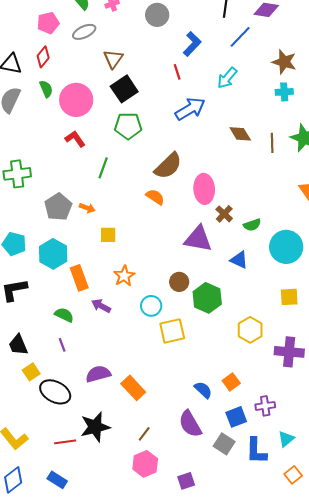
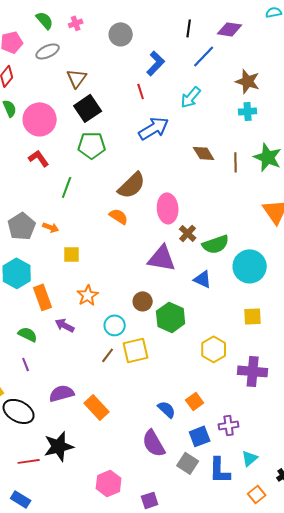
green semicircle: (252, 225) -> (216, 244), size x1.5
brown line: (144, 434) -> (108, 355), moved

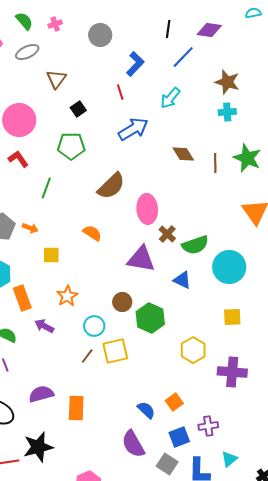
black square: (88, 108) -> (78, 109), moved, size x0.6
orange semicircle: (119, 216) -> (92, 233), moved
orange rectangle: (97, 407) -> (76, 408), turned 45

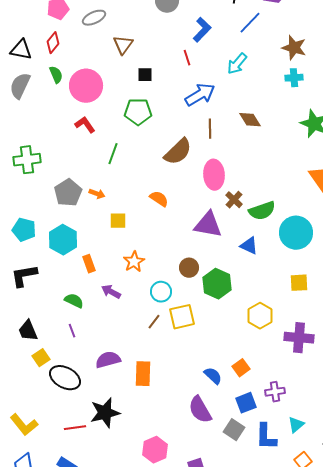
black square: (78, 109) -> (145, 75), turned 35
brown line: (215, 163) -> (210, 129), moved
orange rectangle: (22, 298) -> (89, 264), size x0.7

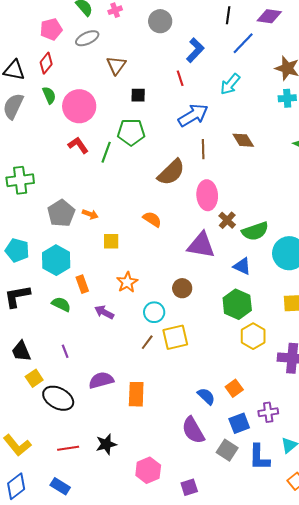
green line: (113, 154) -> (106, 152), moved
green hexagon: (217, 284) -> (237, 304), moved
green semicircle: (74, 301) -> (61, 304), moved
black star: (105, 413) -> (106, 444), moved, size x0.7

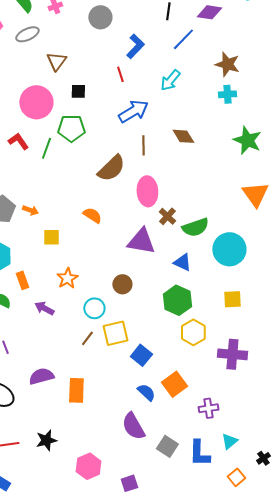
pink circle: (79, 106) -> (36, 102), moved
orange square: (234, 388) -> (174, 384), size x1.4
blue square: (239, 423) -> (141, 355), moved, turned -30

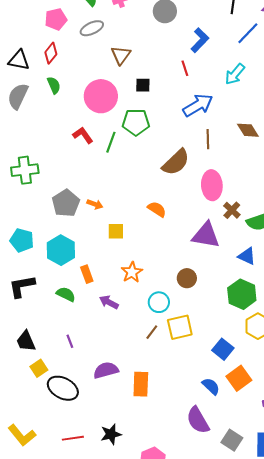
blue square: (141, 355) -> (223, 349), moved

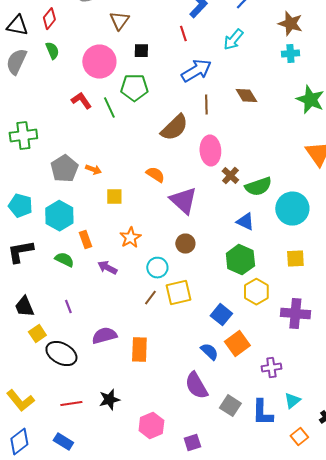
green line: (111, 142) -> (109, 108), turned -45
purple triangle: (206, 235) -> (183, 201), moved, turned 32

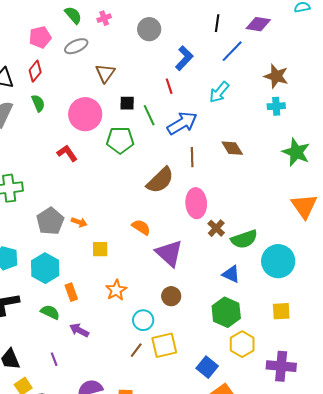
green line: (109, 108) -> (149, 115), moved
purple arrow: (107, 268) -> (79, 330), moved

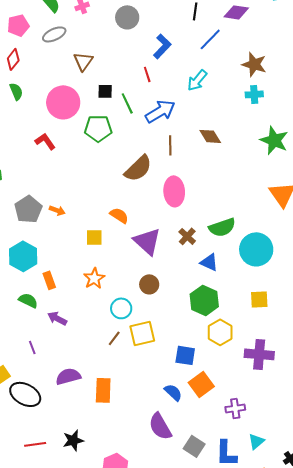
brown cross: (216, 228) -> (187, 236), moved
yellow square: (100, 249) -> (94, 237), moved
blue square: (207, 367) -> (185, 355), turned -30

